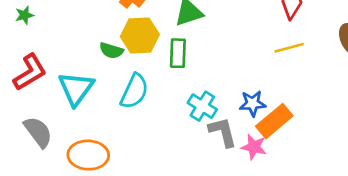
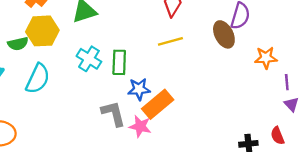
green semicircle: (111, 50) -> (18, 44), turned -30
green rectangle: (178, 53) -> (119, 62), moved
cyan cross: (202, 106) -> (89, 59), moved

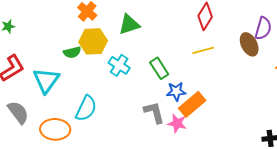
cyan cross: (89, 59) -> (119, 65), moved
green rectangle: (119, 62) -> (159, 68), turned -35
cyan semicircle: (38, 79) -> (86, 108), moved

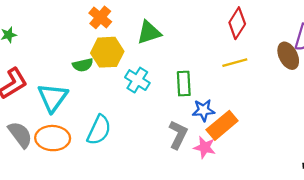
green rectangle: (159, 68) -> (184, 84), turned 30
gray L-shape: (154, 112) -> (178, 135), turned 40
orange ellipse: (55, 129) -> (53, 138), moved

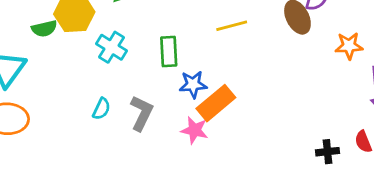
cyan semicircle: (99, 130) -> (101, 109), moved, size x0.6
gray L-shape: (178, 135) -> (142, 113), moved

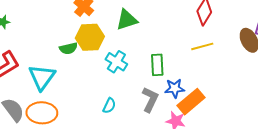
gray L-shape: (142, 113) -> (150, 100), moved

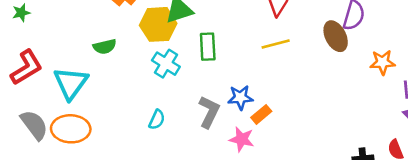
yellow hexagon: (90, 37) -> (158, 24), moved
green rectangle: (157, 65) -> (208, 47), moved
orange rectangle: (191, 102) -> (261, 114), size x0.6

